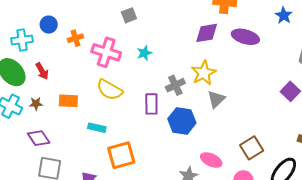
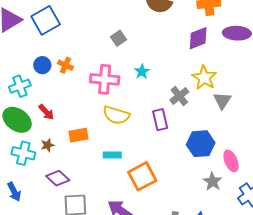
orange cross: (75, 38) -> (66, 65), moved, turned -35
blue hexagon: (182, 121) -> (201, 144), moved
pink ellipse: (211, 160) -> (231, 161), turned 55

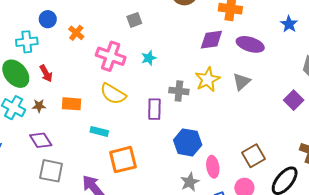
blue circle: (42, 65) -> (48, 19), moved
gray cross: (179, 96) -> (179, 91), turned 30
gray triangle: (222, 101) -> (242, 82), moved

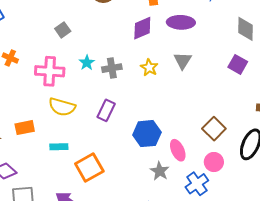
yellow star: (208, 79) -> (149, 68), size x0.7
gray cross: (179, 91) -> (112, 68), moved
purple rectangle: (154, 109) -> (106, 110), turned 40

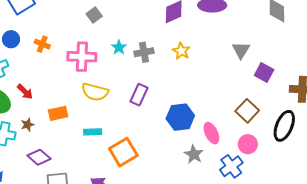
gray triangle: (183, 61) -> (241, 50), moved
purple square: (238, 64) -> (264, 72), moved

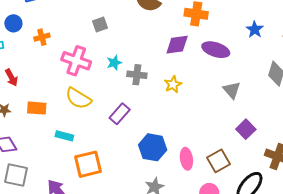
orange cross: (42, 44) -> (42, 37), turned 35
gray triangle: (241, 50) -> (232, 90), moved, turned -30
pink ellipse: (211, 133) -> (186, 159), moved

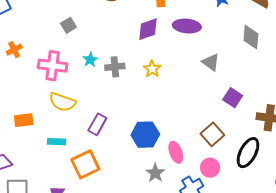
purple rectangle: (120, 114) -> (97, 124), moved
pink ellipse: (186, 159) -> (176, 152), moved

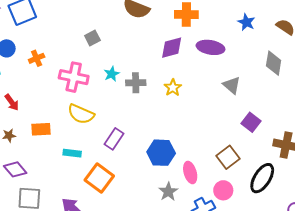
orange square: (85, 164) -> (99, 178), turned -32

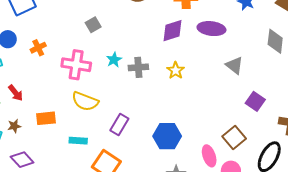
pink ellipse: (190, 172) -> (209, 156), moved

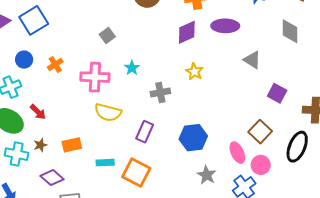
gray cross: (138, 67) -> (160, 92), moved
orange rectangle: (46, 118) -> (72, 145), moved
cyan rectangle: (78, 141) -> (105, 163), moved

